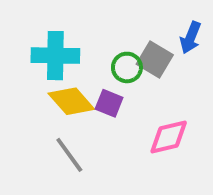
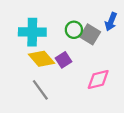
green circle: (127, 67) -> (74, 30), moved
purple square: (109, 103) -> (63, 60), turned 35

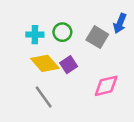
green circle: (74, 30) -> (62, 32), moved
cyan cross: (32, 32) -> (35, 35), size x0.6

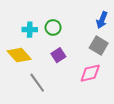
gray square: (97, 37) -> (99, 46), moved
yellow diamond: (45, 63) -> (19, 55), moved

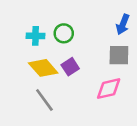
gray square: (99, 46) -> (119, 55), turned -30
yellow diamond: (19, 55) -> (43, 68), moved

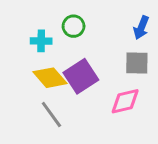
green circle: (64, 33) -> (74, 26), moved
purple square: (70, 67) -> (81, 76), size x1.6

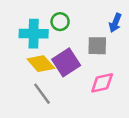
cyan cross: (41, 41) -> (34, 34), size x1.6
gray square: (137, 63) -> (97, 46), moved

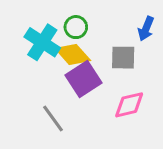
cyan cross: (34, 34) -> (42, 42), turned 32
yellow diamond: (41, 64) -> (73, 55), moved

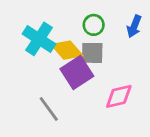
green circle: (76, 27) -> (94, 25), moved
gray square: (123, 58) -> (92, 53), moved

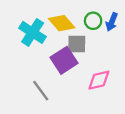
green circle: (94, 25) -> (93, 21), moved
yellow diamond: (67, 50) -> (62, 23), moved

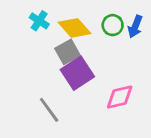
cyan cross: (33, 32) -> (39, 21), moved, size x0.6
gray square: (77, 44) -> (67, 52), moved, turned -30

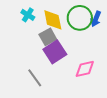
green circle: (113, 25) -> (80, 18), size x1.6
yellow diamond: (74, 28) -> (53, 20), turned 30

